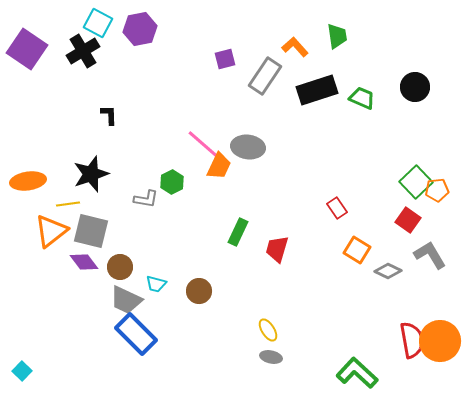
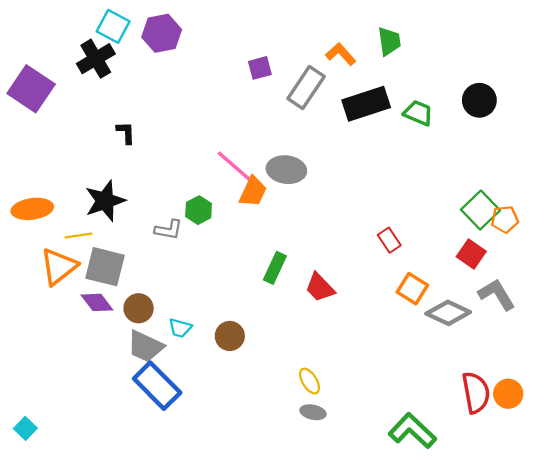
purple square: (27, 49) -> (31, 89), moved
red trapezoid: (277, 249) -> (320, 287), turned -60
gray diamond: (388, 271) -> (448, 313), size x1.4
orange circle: (440, 341) -> (508, 394), size x0.6

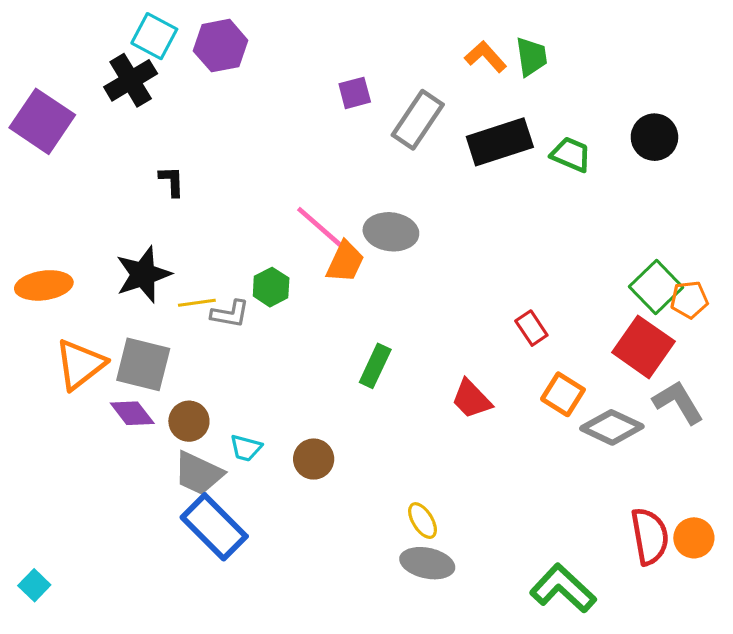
orange L-shape: (341, 54) -> (486, 57), moved
yellow line: (78, 235) -> (197, 303), moved
red square: (471, 254) -> (643, 347), size x1.5
red trapezoid: (320, 287) -> (471, 399), moved
gray ellipse: (313, 412) -> (427, 563), size x1.5

